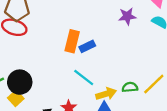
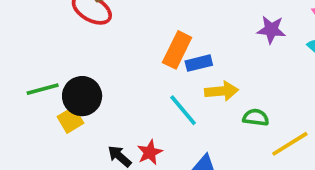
green semicircle: (130, 87) -> (256, 117), moved
yellow arrow: (106, 94) -> (222, 91), moved

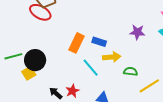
purple star: (271, 30) -> (137, 32), moved
orange rectangle: (177, 50) -> (77, 43), moved
blue rectangle: (199, 63) -> (99, 42), turned 32

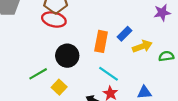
blue rectangle: (99, 42) -> (125, 34), turned -48
black circle: (35, 60) -> (67, 56), moved
cyan line: (91, 68) -> (109, 74), moved

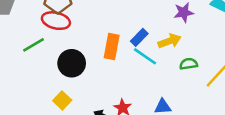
yellow arrow: (142, 46) -> (170, 41), moved
green line: (38, 74) -> (34, 45), moved
cyan line: (109, 74) -> (145, 56), moved

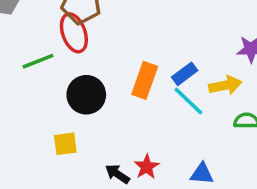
red ellipse: (56, 21) -> (74, 33), turned 48
yellow square: (62, 100) -> (65, 144), turned 30

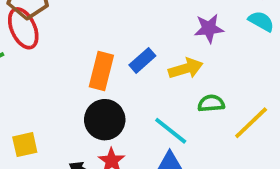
black circle: (86, 95) -> (105, 120), moved
cyan line: (188, 101) -> (171, 131), moved

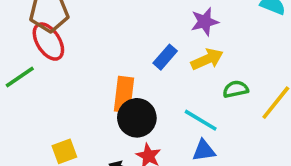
purple star: (209, 28) -> (205, 22), moved
orange rectangle: (101, 71) -> (124, 95), moved

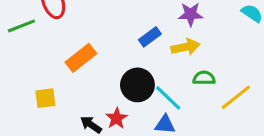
orange rectangle: (124, 95) -> (81, 58), moved, turned 32
black circle: (137, 118) -> (137, 85), moved

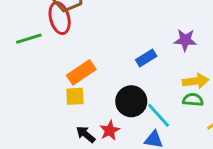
yellow arrow: (185, 47) -> (196, 81), moved
yellow square: (45, 98) -> (75, 96), moved

